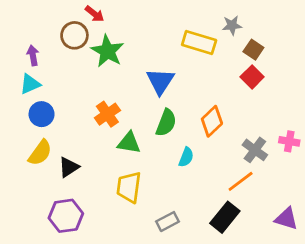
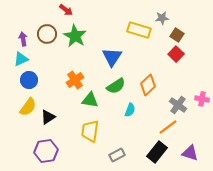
brown circle: (74, 35) -> (47, 34), moved
green semicircle: (166, 123) -> (116, 86), turned 36
purple triangle: (286, 219) -> (190, 153), moved

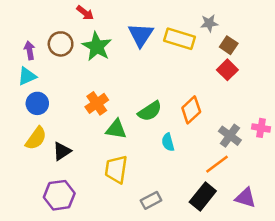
blue triangle: (112, 57) -> (141, 35), moved
cyan semicircle: (130, 110) -> (168, 142), turned 144

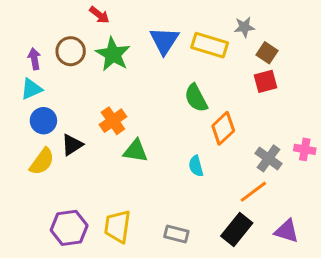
red square: (227, 70) -> (265, 81), turned 30
green semicircle: (150, 111) -> (196, 98), moved, turned 95
black triangle: (62, 151) -> (72, 145), moved
yellow trapezoid: (116, 169) -> (117, 226), moved
gray rectangle: (151, 200) -> (176, 234), turned 42

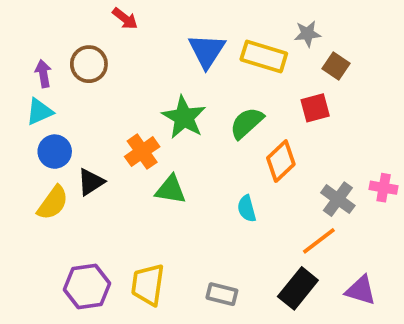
green star: (113, 54) -> (184, 117), moved
red square: (265, 81) -> (315, 108), moved
green semicircle: (196, 98) -> (247, 123), turned 76

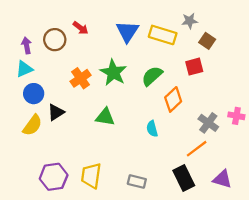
red arrow: (125, 18) -> (81, 28), moved
orange cross: (142, 152) -> (81, 78), moved
black rectangle: (298, 288) -> (184, 178), turned -65

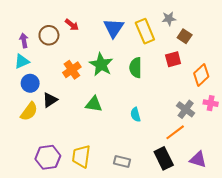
yellow rectangle: (163, 35) -> (145, 31), turned 50
green semicircle: (152, 76) -> (136, 68), turned -48
orange diamond: (173, 99) -> (201, 75), moved

